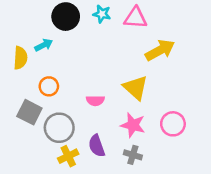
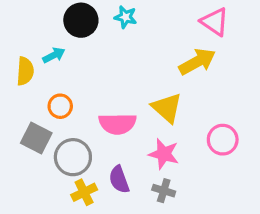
pink triangle: (135, 18) -> (215, 22), moved, turned 30
pink semicircle: (95, 101) -> (118, 124), size x1.6
pink circle: (173, 124) -> (223, 140), moved

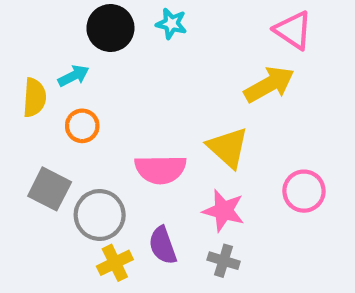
orange circle: (60, 106) -> (82, 126), moved

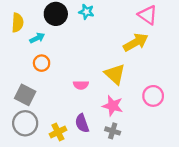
yellow semicircle: (34, 98) -> (18, 23), moved
pink semicircle: (160, 169) -> (81, 85), size x0.6
gray circle: (100, 215) -> (25, 123), moved

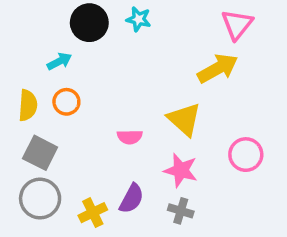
pink triangle: (148, 15) -> (237, 24), turned 35
yellow semicircle: (18, 23) -> (28, 105), moved
purple semicircle: (82, 123) -> (132, 199), turned -132

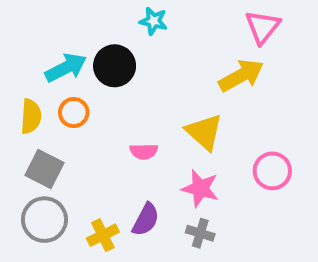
black circle: (89, 23) -> (115, 66), moved
cyan arrow: (59, 61) -> (66, 68), size x1.5

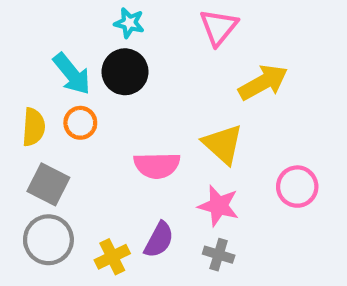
cyan star: (154, 21) -> (129, 23), moved
pink triangle: (263, 27) -> (219, 27), moved
cyan arrow: (66, 68) -> (72, 74), turned 78
pink semicircle: (144, 151) -> (157, 165), size x1.5

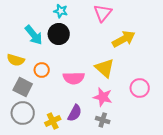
orange circle: (80, 123) -> (42, 70), moved
yellow semicircle: (34, 127) -> (16, 60), turned 102

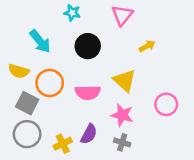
black circle: (59, 34) -> (88, 46), moved
yellow arrow: (124, 39) -> (147, 46), size x0.6
orange circle: (42, 70) -> (50, 83), size x1.5

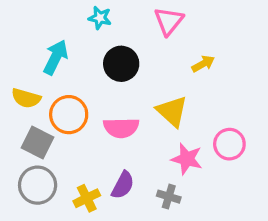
cyan arrow: (40, 41) -> (56, 57), turned -115
pink star: (122, 115) -> (187, 159), moved

